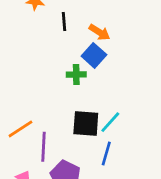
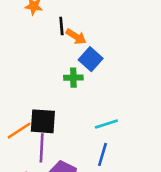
orange arrow: (99, 32) -> (76, 37), moved
cyan line: (110, 122) -> (106, 124), turned 30
black square: (86, 124) -> (43, 121), moved

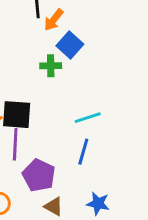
orange arrow: (76, 37) -> (54, 20), turned 96

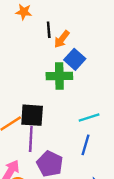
green cross: (51, 66) -> (59, 76), size x1.5

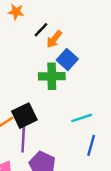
black line: (49, 30) -> (41, 30), turned 49
black square: (32, 115) -> (24, 116), turned -30
blue line: (85, 145) -> (91, 145), moved

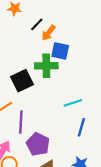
blue square: (67, 59) -> (60, 51), turned -30
black square: (24, 116) -> (22, 81), moved

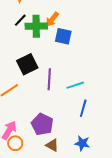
black line: (37, 24) -> (20, 20), moved
green cross: (46, 66) -> (36, 26), moved
purple line: (21, 122) -> (49, 79), moved

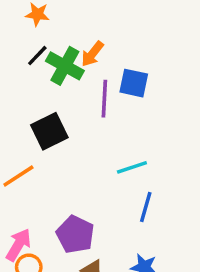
green cross: (36, 26) -> (65, 66), turned 30
blue square: (63, 36) -> (134, 83), moved
purple line: (49, 79) -> (104, 99), moved

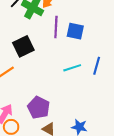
blue square: (134, 83) -> (75, 31), moved
blue line: (146, 207) -> (97, 66), moved

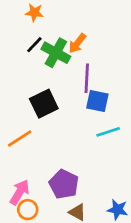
blue square: (75, 31) -> (97, 101), moved

